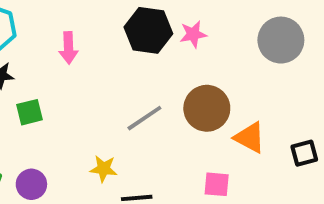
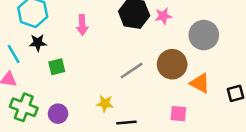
gray circle: (281, 40) -> (204, 35), moved

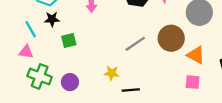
pink square: (178, 114) -> (193, 82), moved

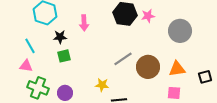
black star: (52, 19) -> (60, 37), moved
brown circle: (171, 38) -> (148, 67), moved
orange triangle: (196, 55) -> (177, 69), turned -36

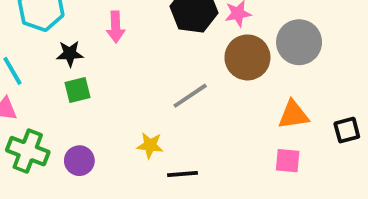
brown circle: (148, 67) -> (247, 57), moved

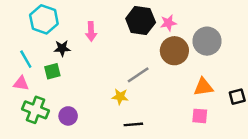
green square: (77, 90) -> (52, 71), moved
yellow star: (150, 145) -> (120, 97), moved

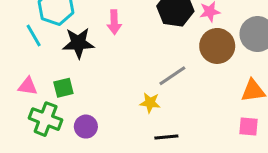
black star: (62, 48) -> (78, 43), size x1.5
cyan line: (26, 59) -> (34, 36), moved
green square: (52, 71) -> (63, 88), moved

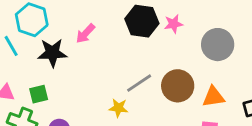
pink arrow: (114, 22) -> (85, 34), turned 45
brown circle: (217, 46) -> (178, 86), moved

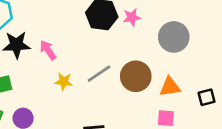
pink arrow: (85, 34) -> (48, 50), moved, turned 102
yellow star: (118, 108) -> (64, 82), moved

